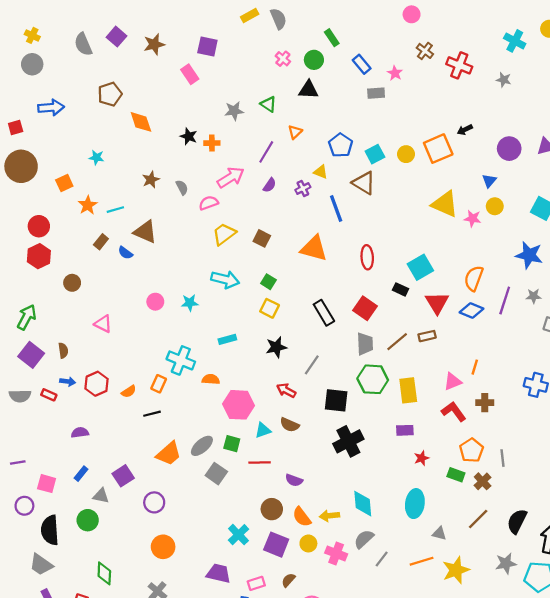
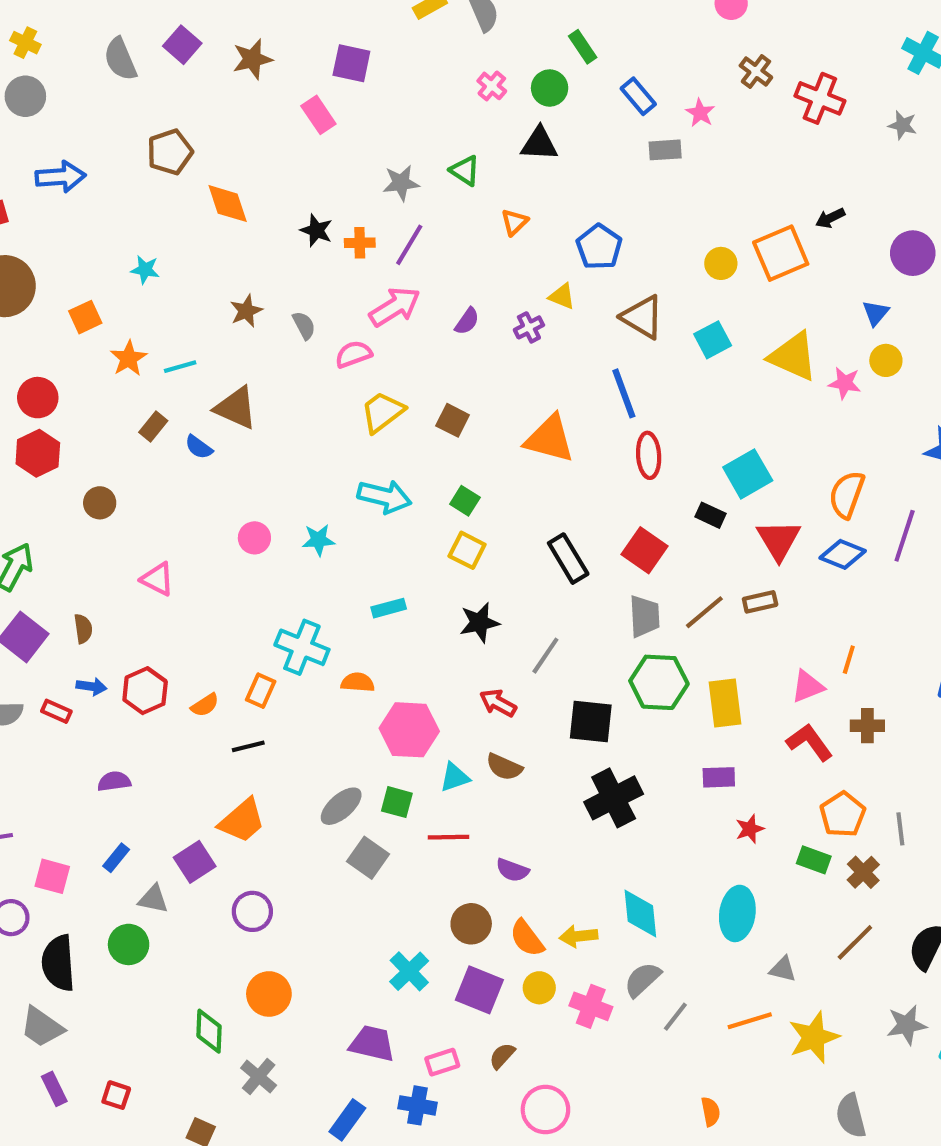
purple line: (266, 152) -> (409, 245), moved
cyan square: (375, 154) -> (713, 340), moved
blue line: (336, 208) -> (624, 393), moved
orange trapezoid: (169, 454) -> (242, 821), moved
green diamond: (104, 573) -> (209, 1031), moved

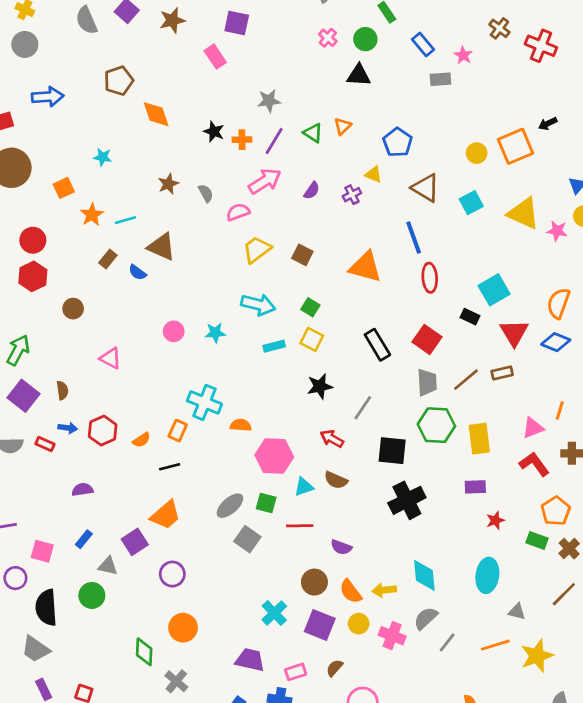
green triangle: (465, 171) -> (313, 133), moved
cyan rectangle: (389, 608) -> (274, 346), moved

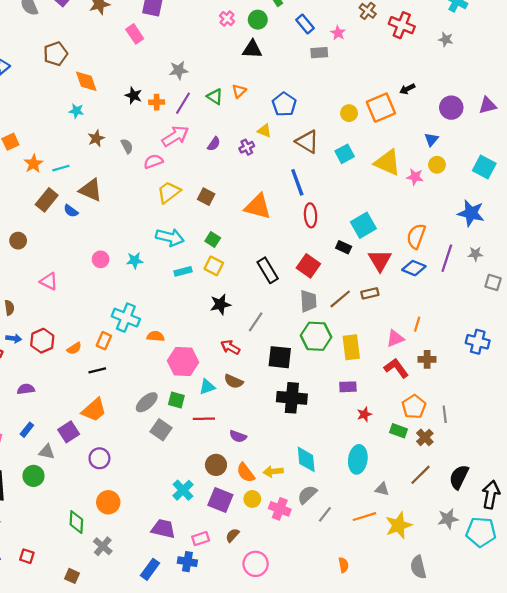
cyan star: (103, 157) -> (76, 111), moved
brown rectangle: (108, 259) -> (47, 200), size x1.5
black cross: (407, 500) -> (292, 398), turned 32

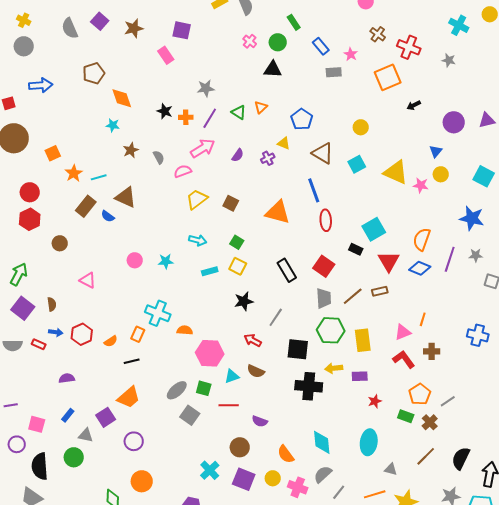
orange square: (381, 108) -> (388, 77), moved
cyan arrow: (170, 237) -> (198, 240), size x0.7
gray line: (445, 414) -> (448, 401), turned 63
yellow arrow: (273, 471) -> (334, 368), moved
orange semicircle: (246, 473) -> (286, 454), moved

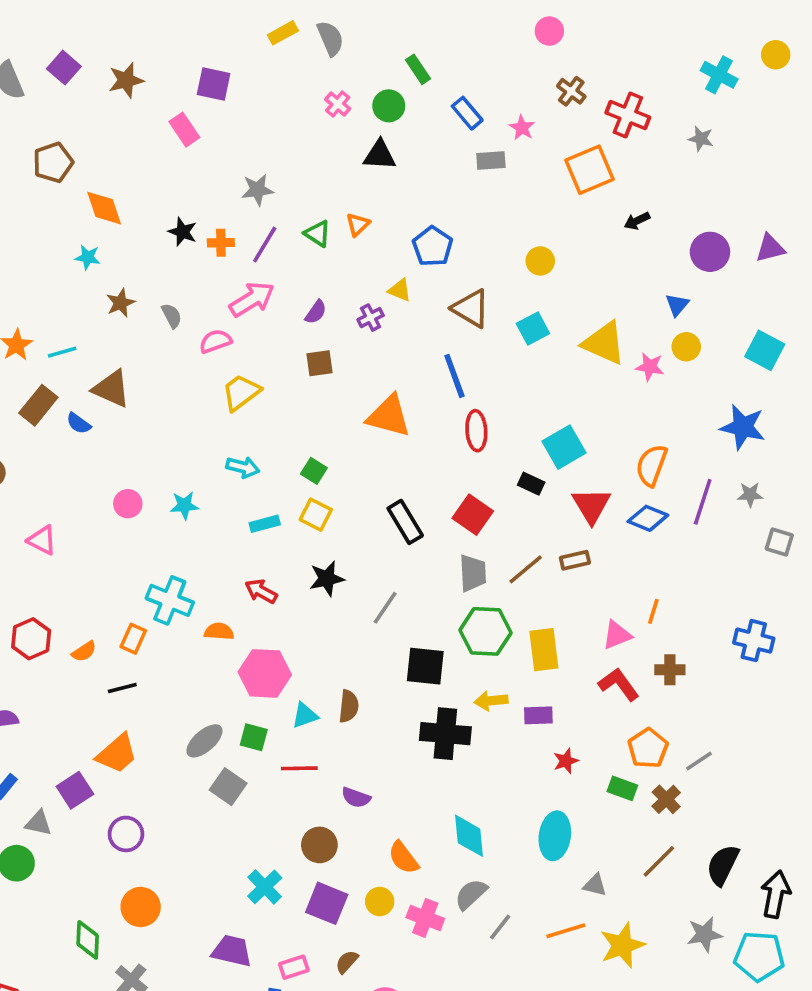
brown square: (231, 203) -> (319, 363), moved, turned -35
red arrow: (253, 340) -> (261, 591), moved
brown semicircle: (256, 371) -> (349, 706), turned -108

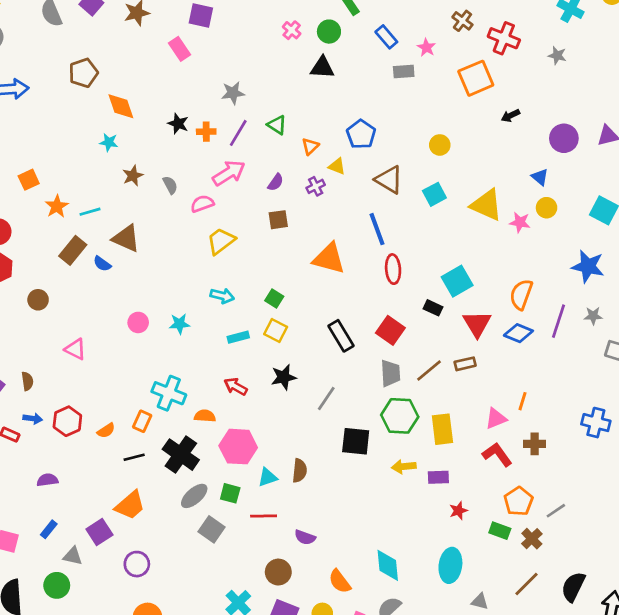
orange triangle: (358, 224) -> (310, 146), moved
blue triangle: (677, 305) -> (540, 177), turned -30
black cross: (445, 734) -> (181, 455), moved, turned 30

